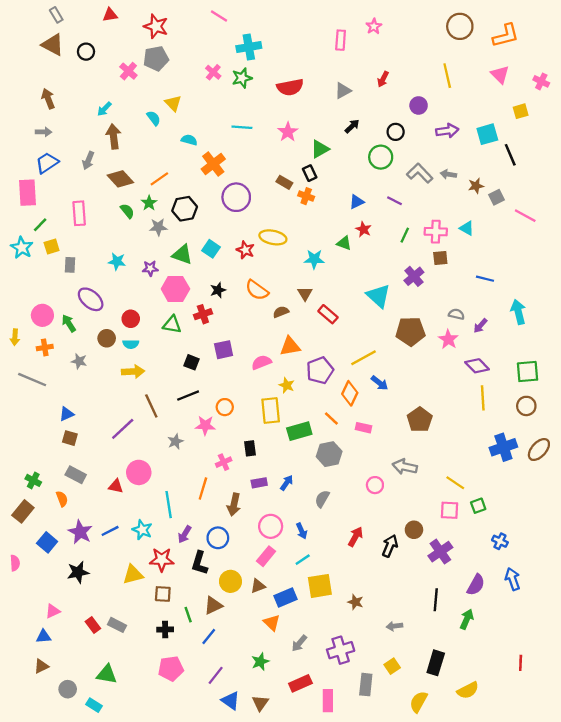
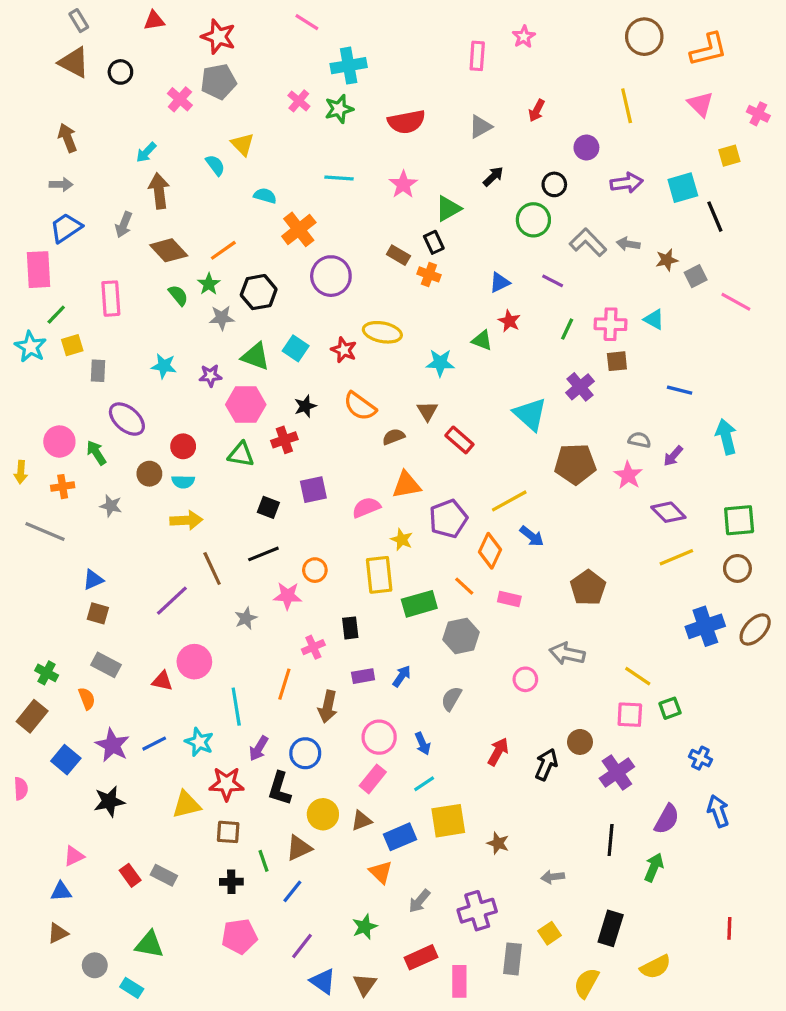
yellow line: (483, 398) -> (676, 557), turned 70

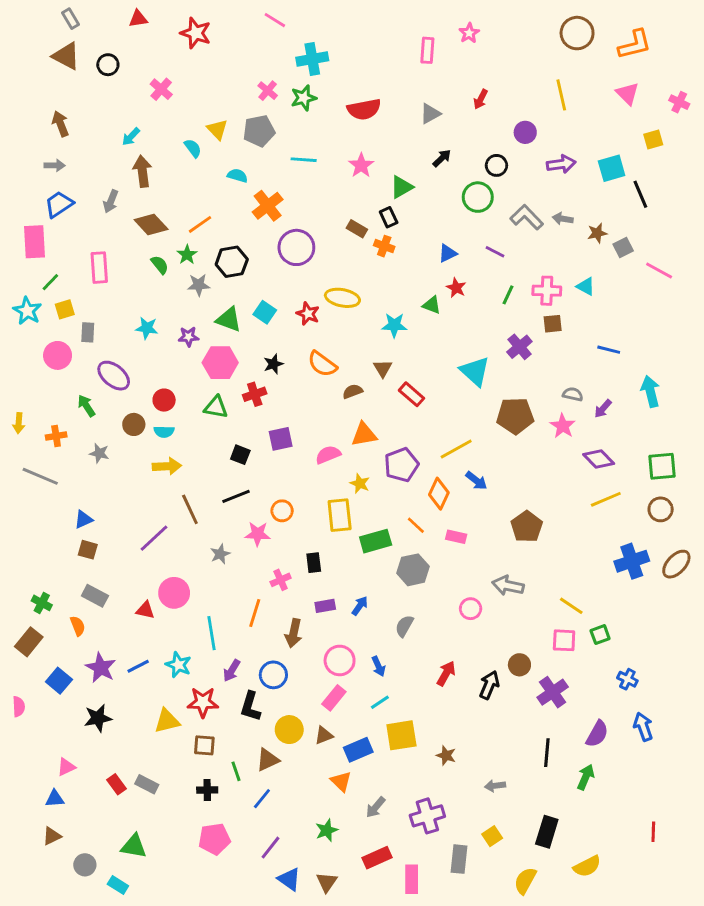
gray pentagon: (218, 82) -> (259, 131), moved
pink circle: (59, 442) -> (58, 355), moved

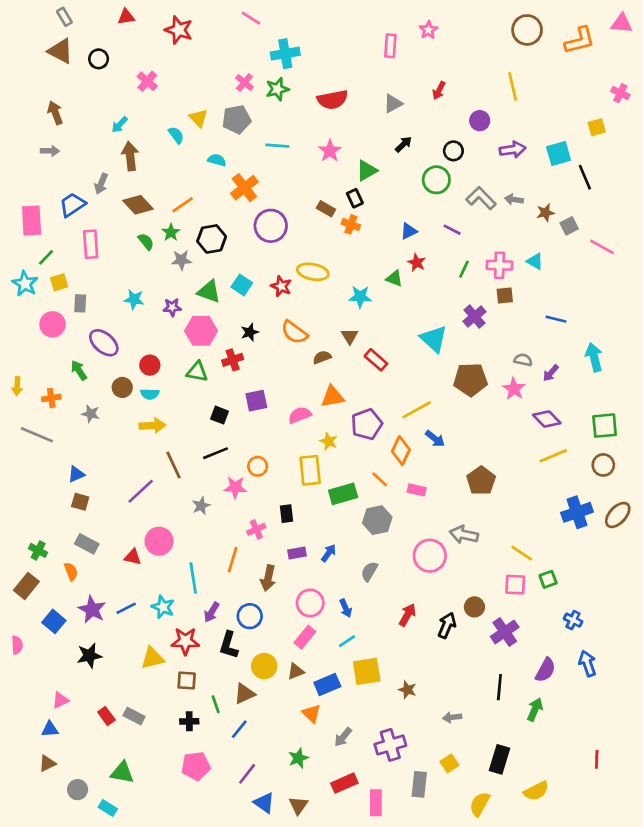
pink triangle: (627, 93) -> (622, 23), moved, turned -40
blue trapezoid: (59, 204) -> (72, 205), moved
pink circle: (471, 609) -> (430, 556), size x1.6

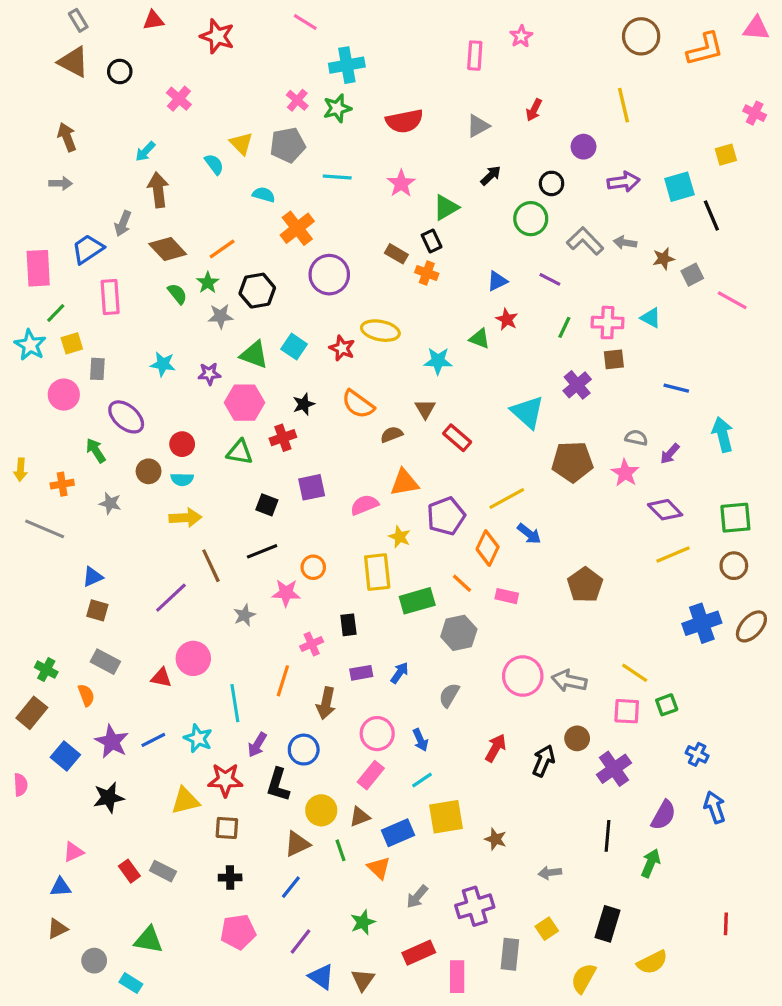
gray arrow: (464, 535) -> (569, 681), moved
green line: (216, 704) -> (340, 850), moved

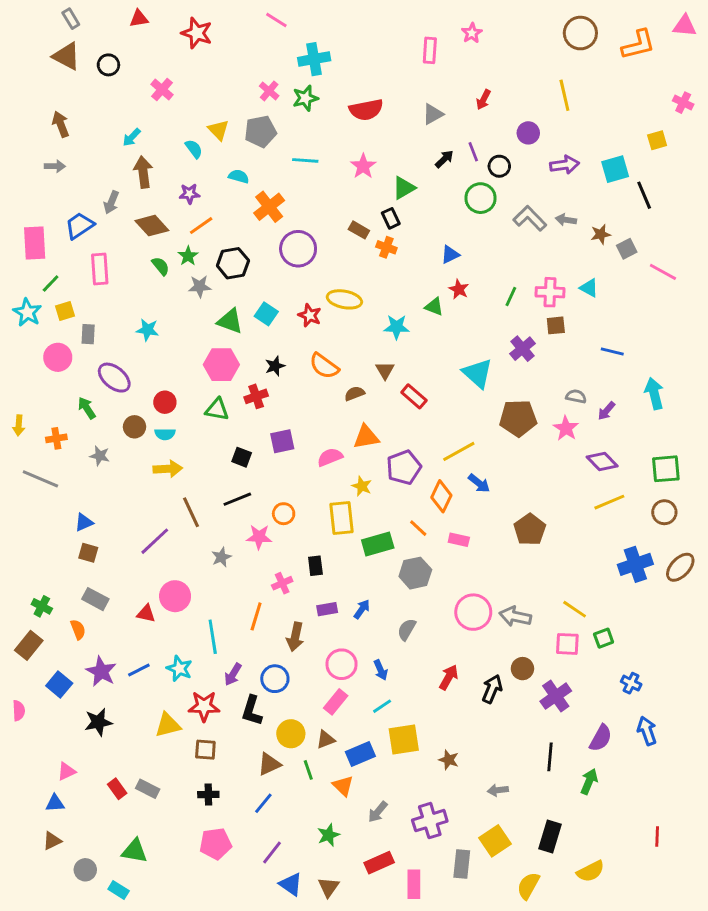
purple line: (550, 279) -> (473, 152), moved, turned 42
purple star: (209, 374) -> (190, 194), moved
yellow square: (547, 929) -> (495, 841), size x1.5

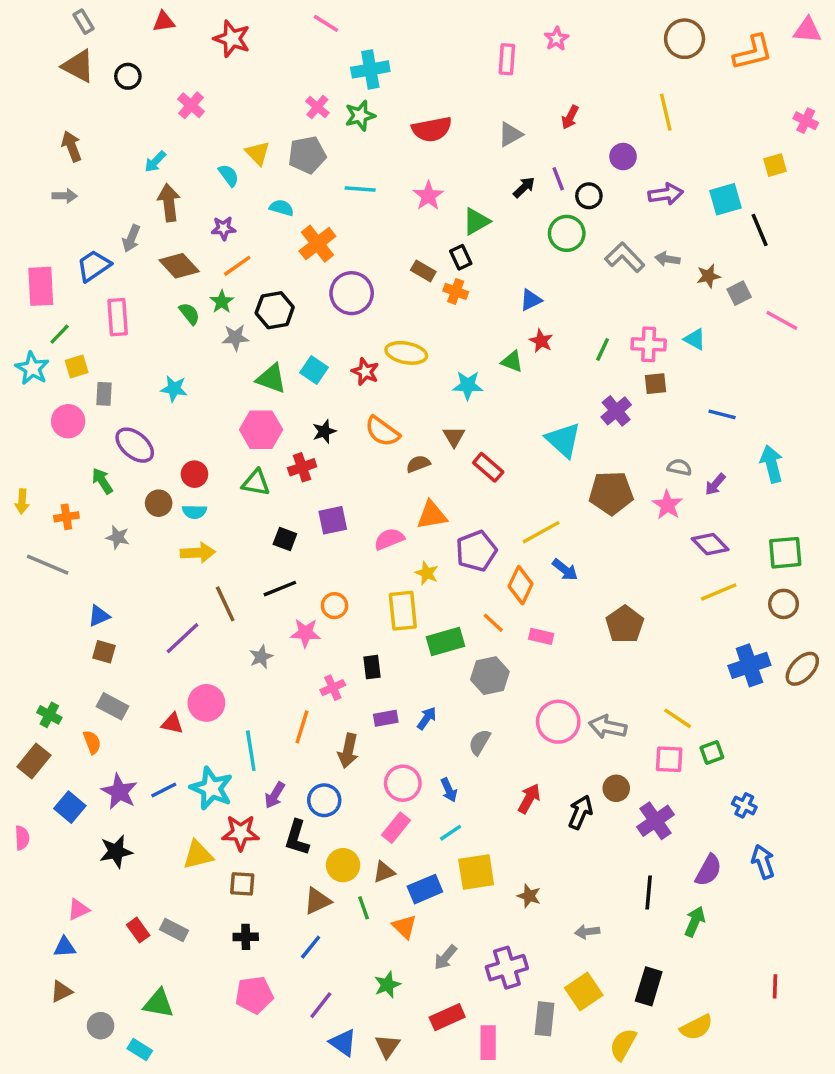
cyan star: (179, 669) -> (212, 788), size x1.4

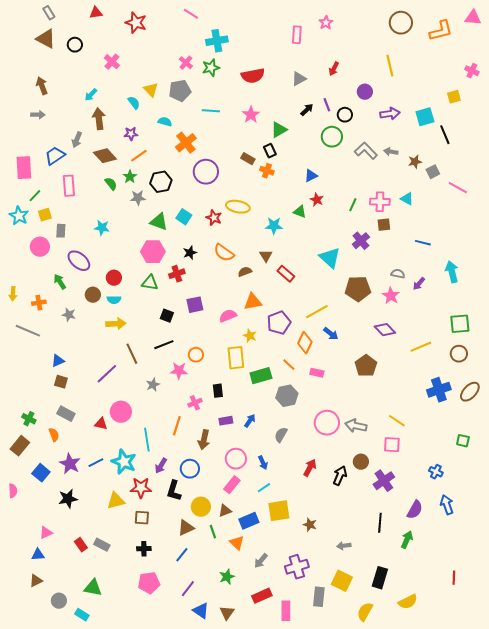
purple diamond: (710, 544) -> (385, 330), moved
green square: (712, 752) -> (463, 441), moved, turned 32
yellow square: (584, 992) -> (342, 581), turned -30

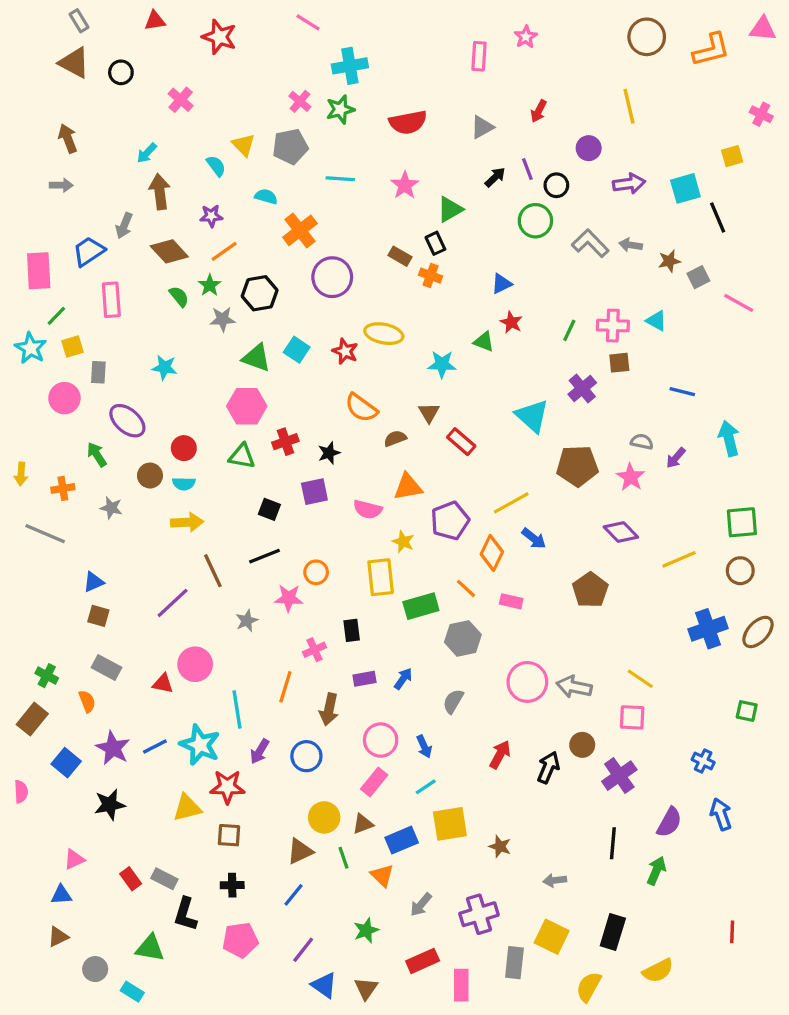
black star: (190, 253) -> (329, 453), moved
pink semicircle: (228, 316) -> (368, 509), turned -144
black L-shape: (174, 491) -> (185, 914), moved

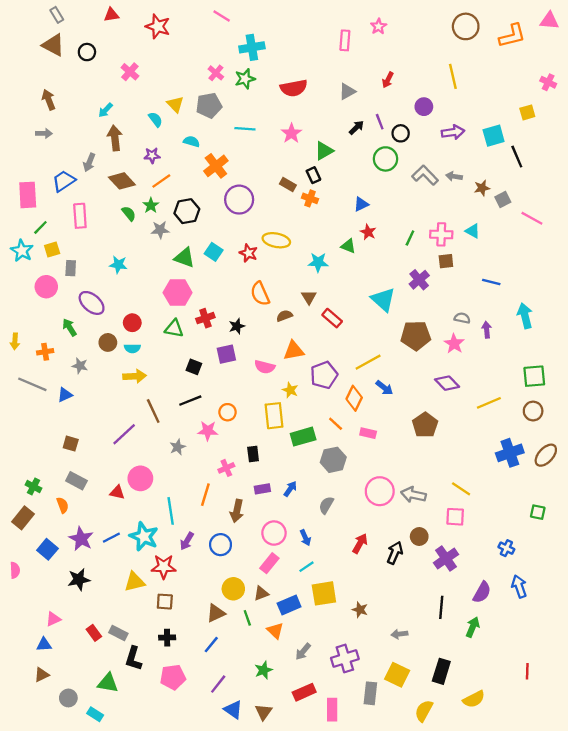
orange semicircle: (361, 408) -> (260, 294), turned 30
purple arrow: (676, 458) -> (487, 330), turned 133
blue triangle: (94, 582) -> (65, 395), moved

